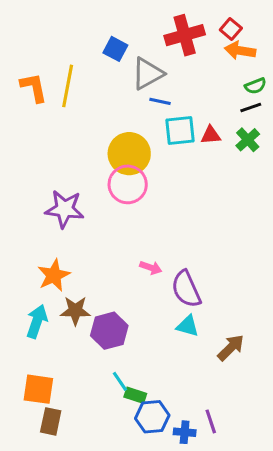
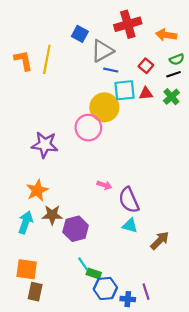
red square: (231, 29) -> (146, 66), moved
yellow circle: (129, 154) -> (104, 107), moved

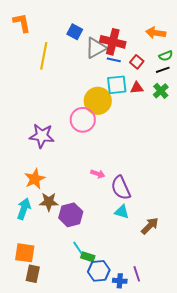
red cross: (128, 24) -> (113, 42), moved, turned 30
orange L-shape: (23, 60) -> (22, 23), moved
blue line: (111, 70) -> (114, 60), moved

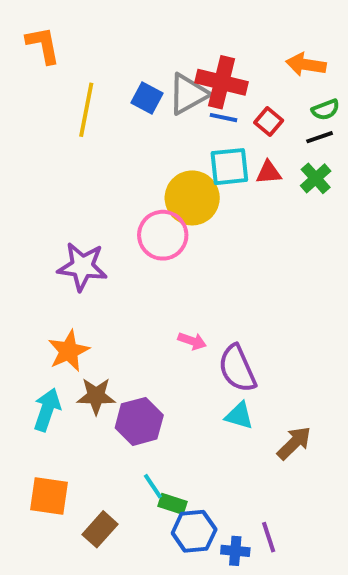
blue square: (75, 32) -> (147, 98), moved
brown rectangle: (33, 274) -> (100, 529), moved, turned 30

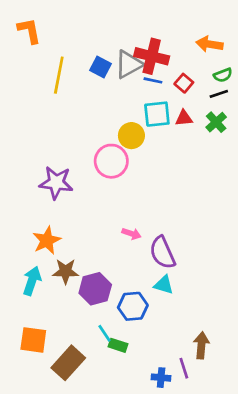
yellow circle: (192, 198) -> (131, 136), size x0.7
brown arrow: (294, 443) -> (201, 345), moved, turned -40
brown rectangle: (100, 529) -> (68, 363), size x1.4
blue hexagon: (194, 531) -> (133, 306), moved

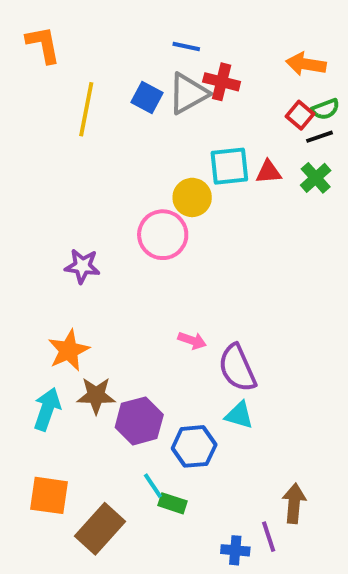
red cross: (152, 56) -> (222, 82), size x0.7
blue line: (153, 80) -> (186, 46), moved
red square: (184, 83) -> (300, 115), moved
purple star: (56, 183) -> (82, 266), size x0.7

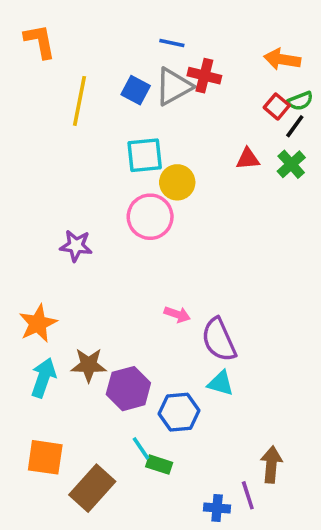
black line: (320, 137) -> (295, 126), turned -35
cyan square: (229, 166) -> (145, 155), moved
orange star: (69, 350) -> (38, 323), moved

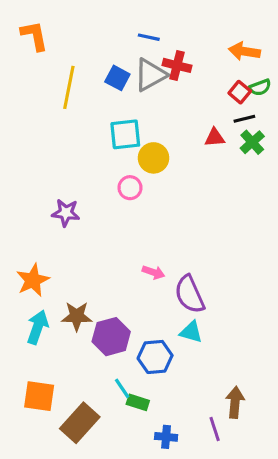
black line: (295, 126) -> (244, 119), moved, turned 40
pink circle: (150, 217) -> (130, 188), size x0.6
blue cross: (217, 508) -> (166, 437), moved

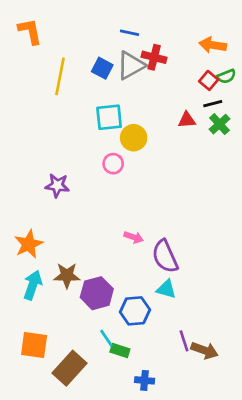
brown arrow: (235, 402) -> (205, 350), turned 105
purple line: (215, 429) -> (184, 341), moved

